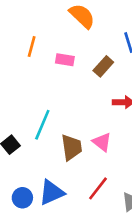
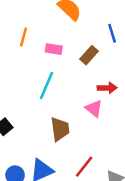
cyan line: (42, 125) -> (47, 85), moved
pink triangle: (102, 142) -> (94, 108), moved

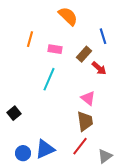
red arrow: (107, 88) -> (99, 68), moved, turned 42
brown trapezoid: (60, 129) -> (85, 121), moved

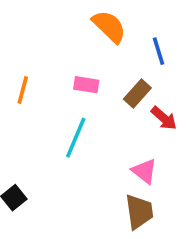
blue line: (103, 36) -> (159, 51), moved
orange line: (30, 39) -> (23, 90), moved

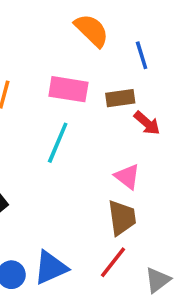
pink rectangle: (86, 85) -> (68, 89), size x1.5
brown rectangle: (137, 94) -> (120, 98), turned 40

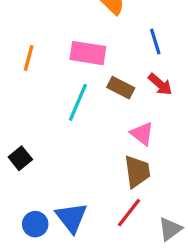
blue line: (142, 55) -> (155, 42), moved
brown rectangle: (120, 98) -> (121, 88), moved, turned 35
blue triangle: (51, 268) -> (71, 218), turned -44

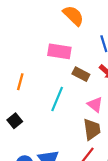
orange line: (29, 58) -> (20, 82), moved
cyan line: (78, 102) -> (57, 99), moved

